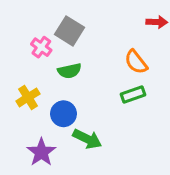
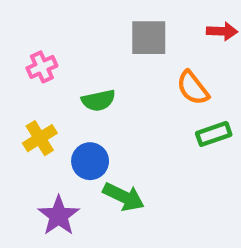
gray square: (69, 31) -> (149, 38), moved, turned -32
pink cross: (41, 47) -> (42, 67), moved, turned 30
green rectangle: (133, 95) -> (214, 134), moved

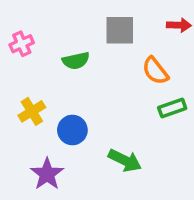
pink cross: (42, 67) -> (22, 44), moved
green semicircle: (98, 100) -> (76, 61), moved
green arrow: (124, 197) -> (125, 160), moved

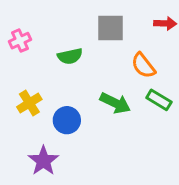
green rectangle: (172, 108) -> (159, 100), turned 50
green arrow: (125, 160) -> (115, 103), moved

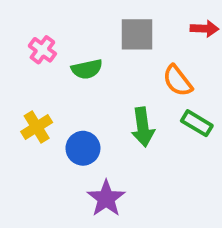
pink cross: (20, 41) -> (42, 50), moved, turned -30
green arrow: (115, 103) -> (143, 127), turned 56
purple star: (43, 161) -> (106, 198), moved

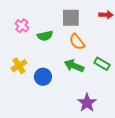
orange semicircle: (178, 81) -> (77, 42), moved
green arrow: (143, 127) -> (74, 66), turned 120
purple star: (106, 198) -> (87, 103), moved

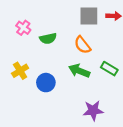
gray square: (71, 18) -> (89, 16), moved
purple star: (87, 103) -> (93, 111), turned 30

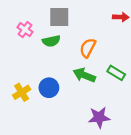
gray square: (89, 16) -> (59, 17), moved
orange semicircle: (82, 45) -> (88, 48), turned 66
yellow cross: (20, 71) -> (22, 92), moved

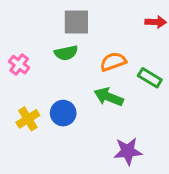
pink cross: (25, 30) -> (19, 65), moved
orange semicircle: (88, 48) -> (113, 62), turned 42
green rectangle: (116, 73) -> (150, 78), moved

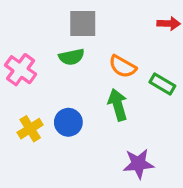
orange semicircle: (113, 62) -> (123, 66), turned -130
pink cross: (19, 65) -> (21, 70), size x1.4
green arrow: (109, 97) -> (118, 105), turned 52

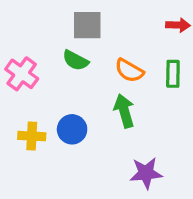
green semicircle: (72, 57) -> (75, 60), turned 40
green rectangle: (162, 84) -> (173, 74), moved, turned 60
yellow cross: (30, 129) -> (32, 136), turned 35

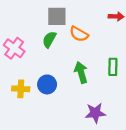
green semicircle: (75, 60) -> (49, 39), turned 91
orange semicircle: (129, 70) -> (79, 34), moved
green rectangle: (173, 74) -> (113, 67), moved

